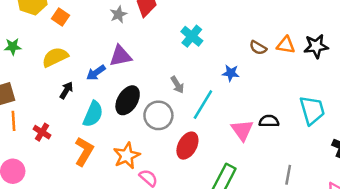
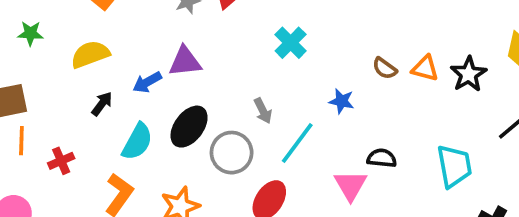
black star: (316, 46) -> (469, 74), turned -30
black semicircle: (269, 121) -> (382, 158), moved
red cross: (42, 132) -> (61, 161), turned 30

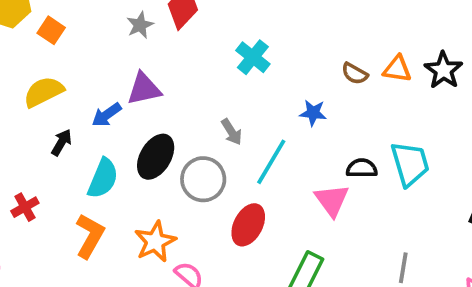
cyan trapezoid: (454, 166) -> (410, 164), moved

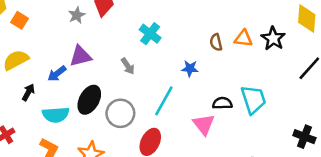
brown semicircle: (355, 74) -> (216, 42), turned 49
gray arrow: (232, 132) -> (128, 66), moved
cyan semicircle: (103, 178) -> (56, 115), turned 65

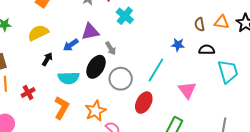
cyan cross: (150, 34) -> (125, 16), moved
gray arrow: (128, 66) -> (111, 48), moved
black semicircle: (222, 103) -> (207, 50), moved

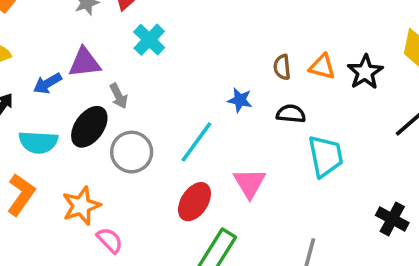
red ellipse: (144, 103) -> (194, 202), moved

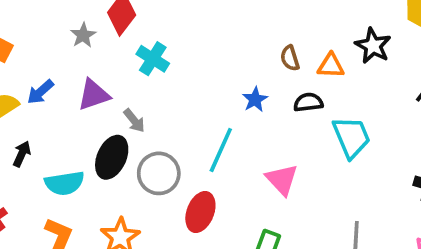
orange triangle: (322, 67) -> (331, 66), moved
blue arrow: (47, 83) -> (40, 92), moved
blue star: (240, 100) -> (255, 99), turned -30
red ellipse: (194, 202) -> (200, 212), moved

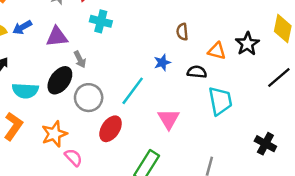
brown semicircle: (290, 58) -> (182, 32), moved
cyan cross: (153, 59) -> (101, 21), turned -30

